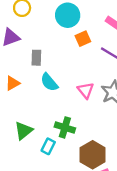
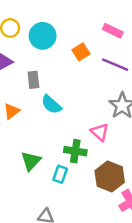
cyan circle: (68, 15) -> (43, 36), moved
pink triangle: (86, 90) -> (100, 132), moved

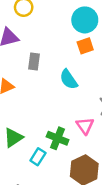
cyan circle: (43, 36) -> (85, 20), moved
cyan semicircle: (51, 104) -> (69, 79), moved

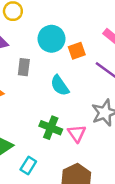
cyan circle: (85, 20) -> (51, 39), moved
green cross: (58, 138) -> (51, 128), moved

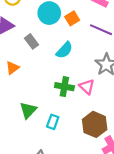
gray rectangle: (24, 67) -> (31, 41), turned -32
cyan semicircle: (60, 86) -> (64, 50), turned -90

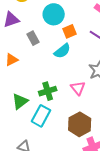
orange square: (72, 18) -> (70, 31), moved
green cross: (64, 87) -> (48, 91), moved, turned -36
cyan rectangle: (53, 122) -> (41, 116), size x1.5

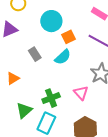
gray rectangle: (33, 38) -> (35, 54), moved
orange triangle: (12, 60) -> (13, 78), moved

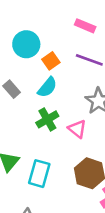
green cross: (51, 98) -> (47, 119), moved

